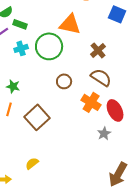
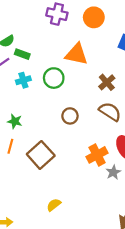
green circle: (49, 46) -> (54, 78), size x0.7
orange cross: (91, 102) -> (97, 155), moved, turned 30
yellow semicircle: (32, 163) -> (54, 205), moved

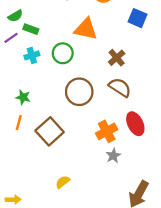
brown circle: (70, 116) -> (79, 92), size x1.6
gray star: (113, 172) -> (113, 156), moved

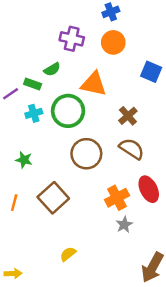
green semicircle: (15, 16) -> (52, 69), moved
green circle: (63, 53) -> (68, 111), size x1.4
orange line: (19, 123) -> (14, 203), moved

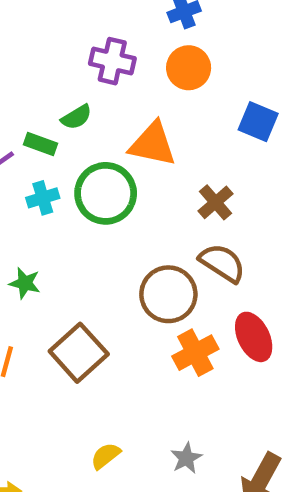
brown circle: (86, 154) -> (168, 294), moved
gray star: (124, 225) -> (186, 458), moved

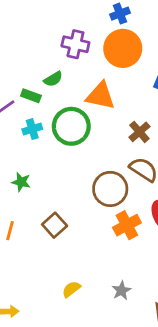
orange circle: (189, 68) -> (123, 48), size x1.4
brown square: (79, 353) -> (55, 225), size x0.7

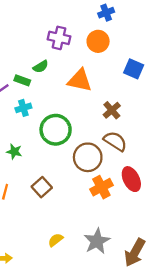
blue cross: (120, 14) -> (106, 13), moved
orange circle: (123, 48) -> (98, 41), size x0.7
green circle: (71, 126) -> (56, 130), moved
gray star: (121, 291) -> (97, 241), size x1.6

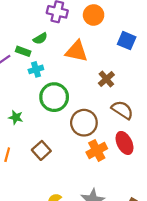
cyan cross: (23, 108) -> (36, 69), moved
brown semicircle: (115, 141) -> (122, 110), moved

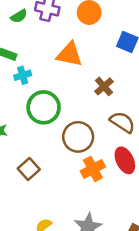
green semicircle: (40, 38) -> (19, 16), moved

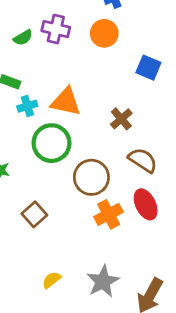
orange triangle: (69, 54) -> (66, 102), moved

